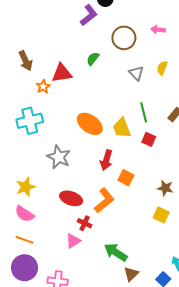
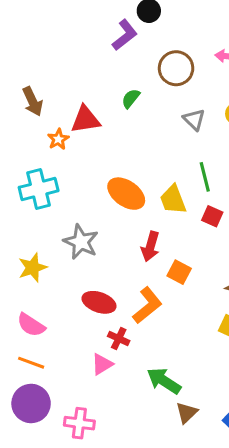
yellow star: (26, 187) -> (33, 268), moved

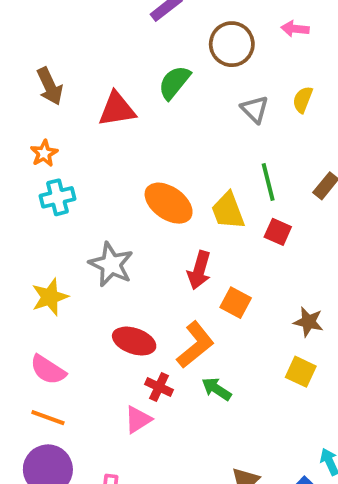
green semicircle: (131, 98) -> (174, 82), size x1.4
orange star: (58, 139) -> (44, 153), moved
cyan cross: (39, 189) -> (57, 197), size x0.7
green arrow: (164, 381) -> (216, 389), moved, size x0.7

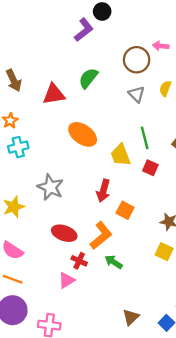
brown circle: (232, 44) -> (137, 60), moved
orange ellipse: (169, 203) -> (83, 134), moved

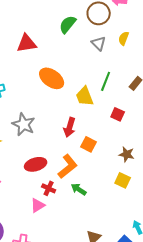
green semicircle: (88, 78) -> (68, 24), moved
green line: (145, 138) -> (106, 81), turned 36
red square: (150, 168) -> (118, 114), moved
red ellipse: (64, 233) -> (36, 164), turned -35

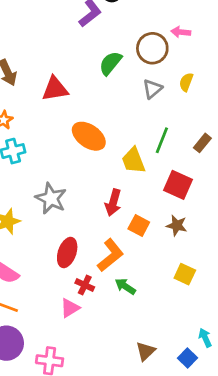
gray triangle: (99, 43) -> (152, 89), turned 35
red square: (118, 114) -> (178, 185), size x1.5
brown star: (127, 154) -> (177, 225), moved
red ellipse: (36, 164) -> (67, 253), turned -55

